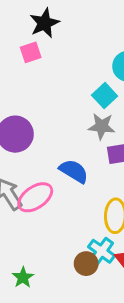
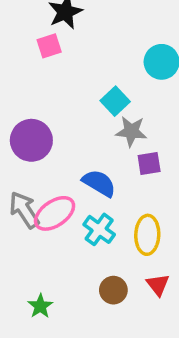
cyan square: (105, 96) -> (115, 101), moved
cyan cross: (102, 251) -> (99, 229), moved

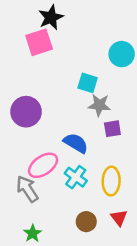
pink square: (49, 46) -> (39, 42), size x1.5
cyan square: (115, 101) -> (88, 83), turned -30
gray arrow: (24, 210) -> (27, 189), moved

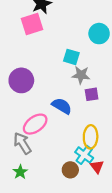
cyan cross: (76, 177) -> (84, 155), moved
green star: (33, 233) -> (20, 172), moved

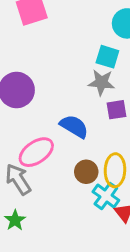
cyan square: (71, 57) -> (107, 57), moved
brown circle: (70, 170) -> (86, 172), moved

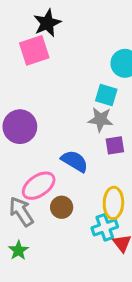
brown circle: (86, 172) -> (62, 207), moved
cyan cross: (106, 196) -> (105, 227), turned 35

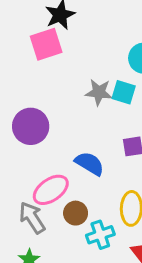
gray star: (100, 119) -> (99, 92), moved
cyan cross: (105, 227) -> (100, 235), moved

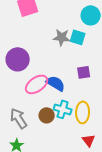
pink ellipse: (51, 190) -> (37, 84), moved
cyan cross: (100, 235) -> (63, 109), moved, turned 36

